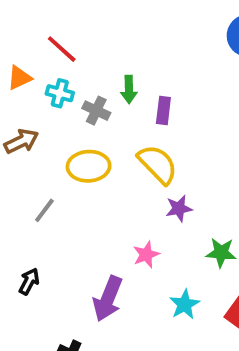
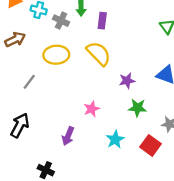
purple star: (179, 208) -> (127, 81), moved
black arrow: (29, 281) -> (20, 125), size x1.5
purple arrow: (108, 299) -> (68, 136), size x0.7

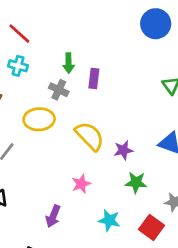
gray cross: (61, 21) -> (59, 90), moved
yellow semicircle: (99, 54) -> (90, 136), moved
cyan star: (115, 139) -> (109, 220), turned -30

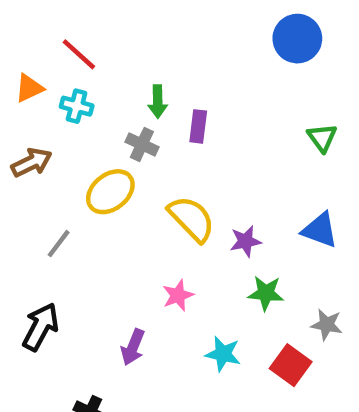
yellow ellipse: (39, 119) -> (110, 192), turned -36

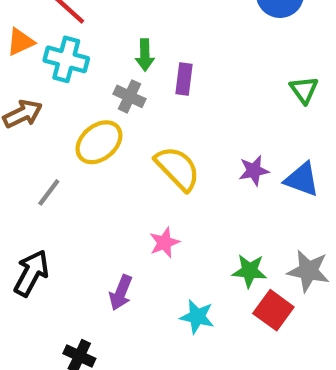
cyan cross: (77, 106) -> (66, 59), size x1.4
purple star: (246, 241) -> (254, 171), moved
green star: (266, 293) -> (249, 271), moved
gray star: (327, 325) -> (308, 271), size x1.4
cyan star: (223, 354) -> (197, 317), moved

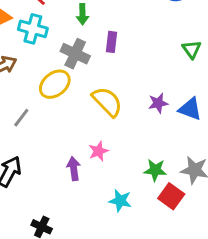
green arrow: (145, 55) -> (82, 14), moved
gray cross: (130, 96) -> (75, 54), size x1.4
purple arrow: (121, 293) -> (74, 169), moved, turned 150

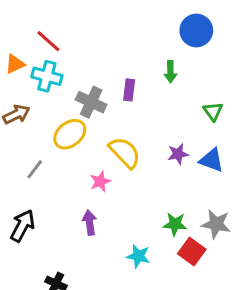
green arrow: (82, 14) -> (170, 72), moved
green triangle: (192, 49) -> (213, 111), moved
pink star: (98, 151) -> (100, 181), moved

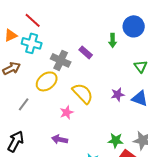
blue circle: (196, 30) -> (134, 26), moved
purple rectangle: (129, 90) -> (86, 52), turned -56
purple arrow: (90, 223) -> (60, 139), turned -70

